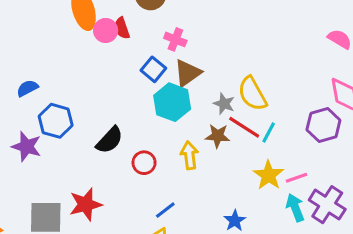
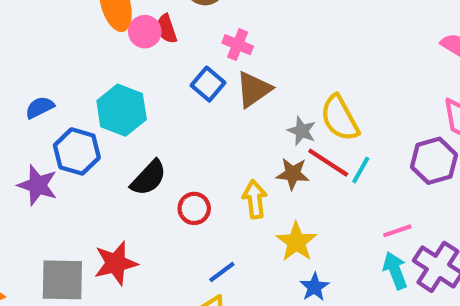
cyan hexagon: (172, 102) -> (122, 110), moved
yellow star: (269, 175) -> (296, 242), moved

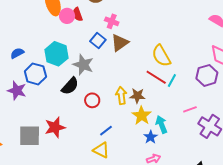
gray star: (302, 131) -> (83, 65), moved, size x1.5
brown star: (293, 174) -> (137, 96), moved
cyan arrow: (395, 271) -> (161, 124), moved

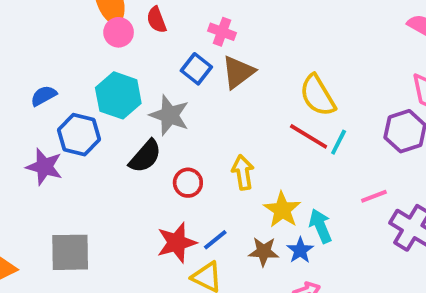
pink circle: (67, 16) -> (119, 32), moved
brown star: (137, 96) -> (264, 251), moved
red star: (55, 127) -> (177, 243), moved

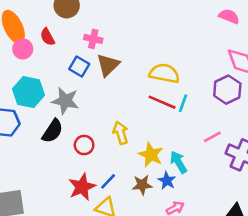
yellow semicircle: (318, 95) -> (164, 73), turned 140

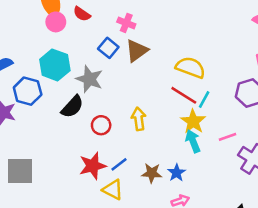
red semicircle: (47, 37) -> (82, 14), turned -36
yellow star: (151, 155) -> (193, 121), moved
cyan arrow: (178, 162) -> (193, 141), moved

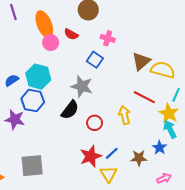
brown triangle: (137, 51) -> (141, 61), moved
cyan hexagon: (55, 65) -> (38, 77), moved
red line: (184, 95) -> (144, 97), moved
blue star: (177, 173) -> (159, 148), moved
yellow triangle: (113, 190) -> (109, 174), turned 36

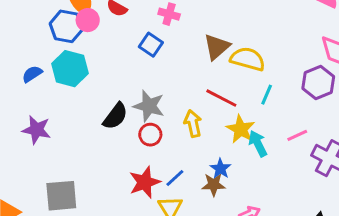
gray star: (82, 86) -> (149, 106), moved
blue hexagon: (33, 100) -> (66, 26), moved
yellow star: (169, 113) -> (241, 129), moved
blue star: (159, 148) -> (220, 169), moved

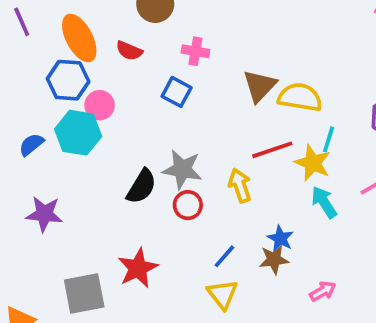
pink circle: (88, 20) -> (100, 105), moved
red line: (221, 98) -> (272, 150), turned -40
yellow star: (241, 129) -> (313, 163), moved
red star: (145, 182) -> (138, 268), moved

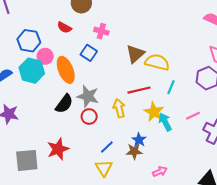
orange ellipse: (79, 38) -> (66, 70), moved
yellow star: (313, 163) -> (154, 112), moved

